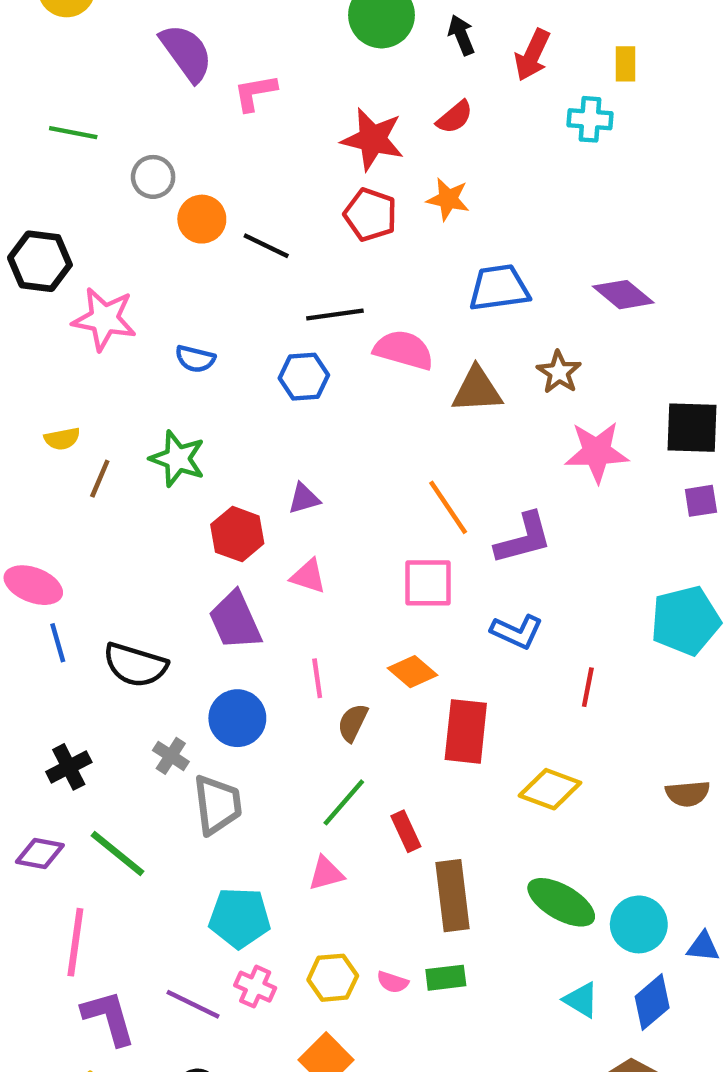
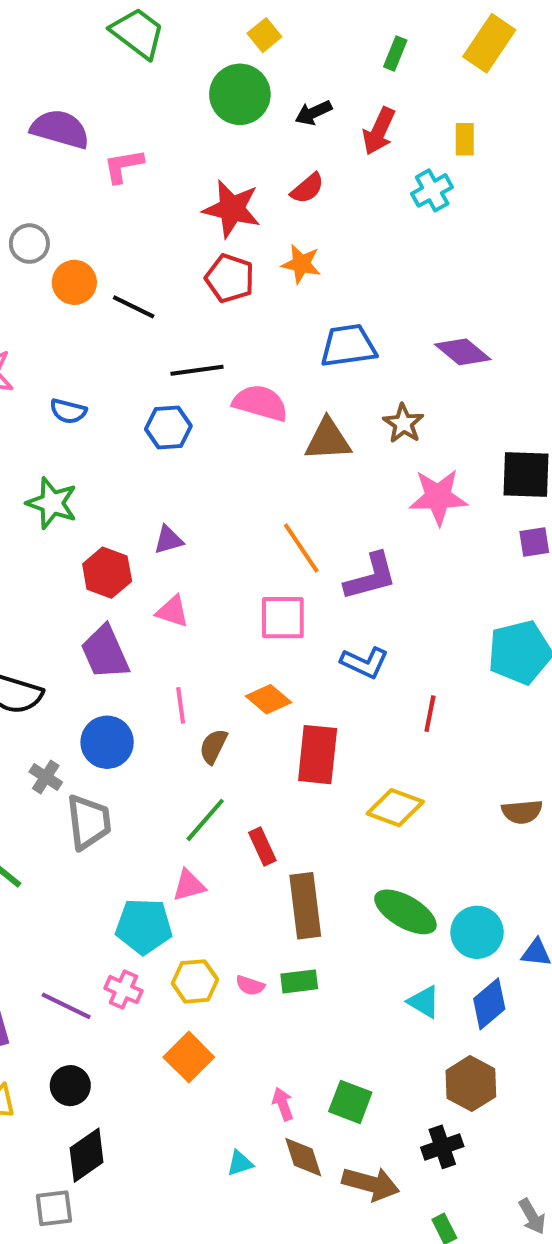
black arrow: (461, 35) -> (313, 113), turned -93
purple semicircle: (186, 53) -> (60, 129), turned -38
cyan cross: (590, 119) -> (432, 190), turned -33
cyan pentagon: (240, 918) -> (144, 926), moved

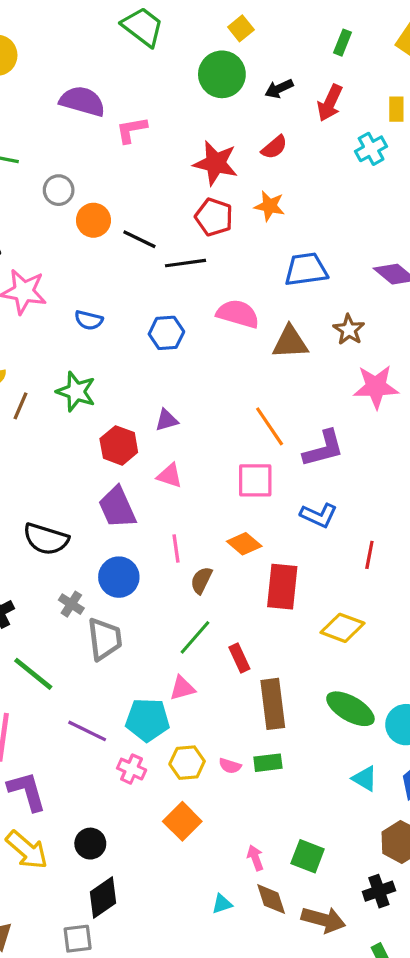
black line: (197, 370) -> (185, 263), moved
purple line: (66, 1006) -> (87, 731), moved

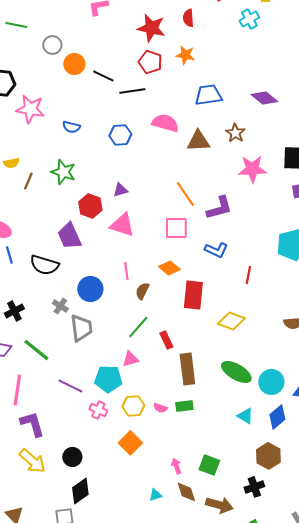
red semicircle: (274, 147) -> (188, 18), turned 126
pink triangle: (170, 476) -> (122, 225), size x1.5
purple trapezoid: (117, 507) -> (69, 236), moved

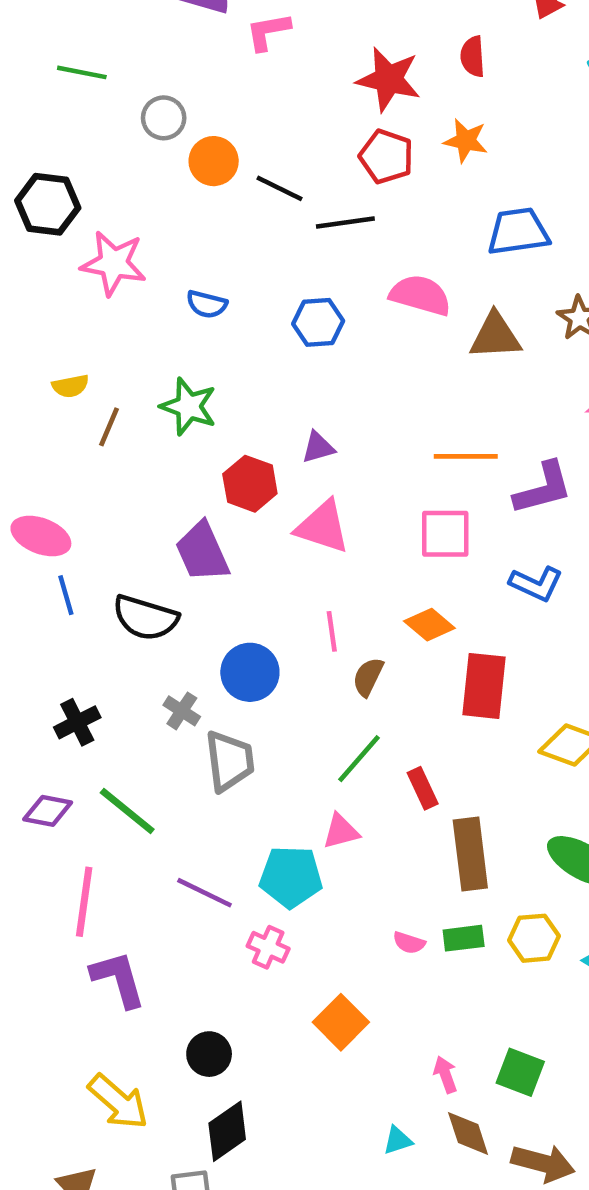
orange line: (185, 194) -> (466, 456), turned -56
yellow hexagon: (133, 406) -> (534, 938), moved
yellow arrow: (32, 461) -> (118, 1102), moved

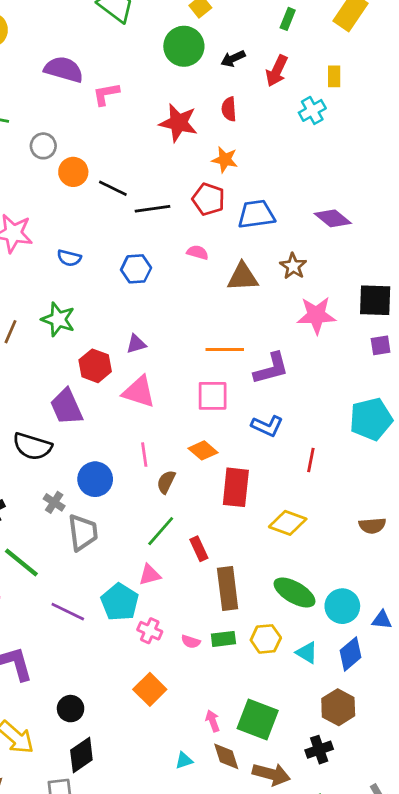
red pentagon: (386, 157) -> (208, 199), moved
pink semicircle: (420, 295) -> (198, 252), size x0.6
cyan pentagon: (291, 877) -> (120, 602), turned 30
pink cross: (268, 947) -> (150, 631), moved
green square: (520, 1072) -> (258, 720), size x1.4

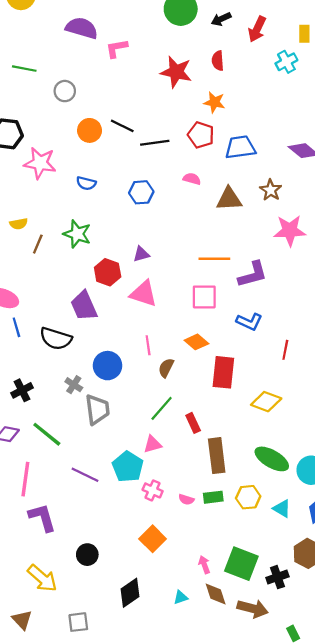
orange circle: (73, 172) -> (90, 130), moved
black cross: (319, 750) -> (277, 577), moved
black diamond: (81, 755) -> (130, 593), moved

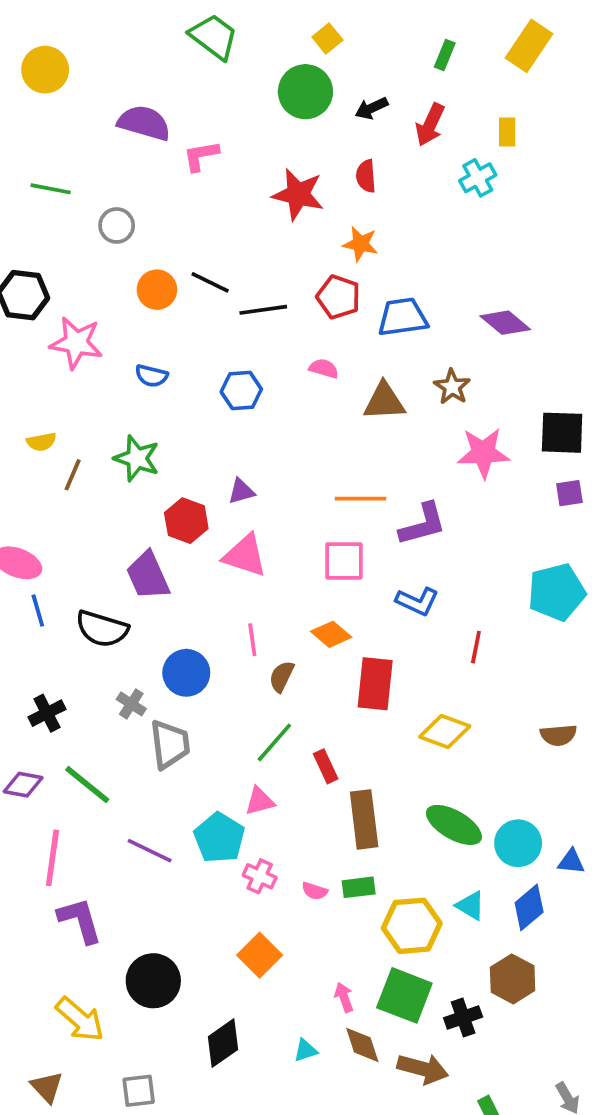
yellow hexagon: (248, 497) -> (412, 926), moved, size x1.4
black circle: (87, 555) -> (153, 981), size x1.5

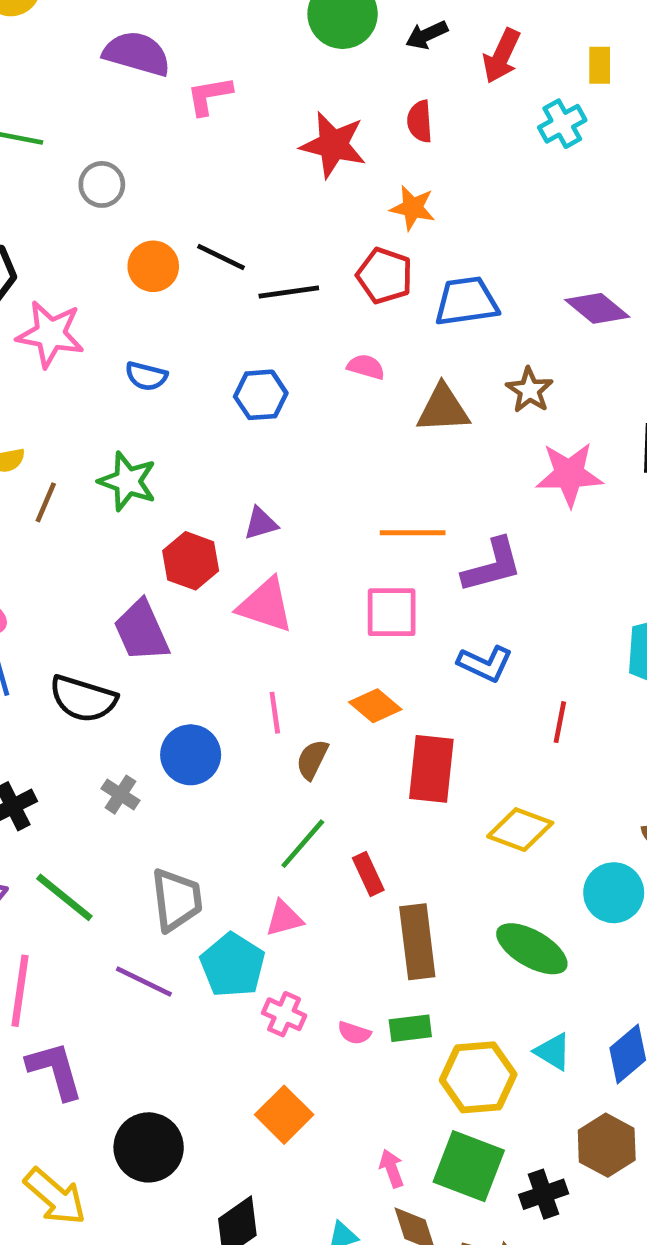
gray trapezoid: (170, 744) -> (177, 900), moved
cyan circle: (518, 843) -> (614, 893), moved

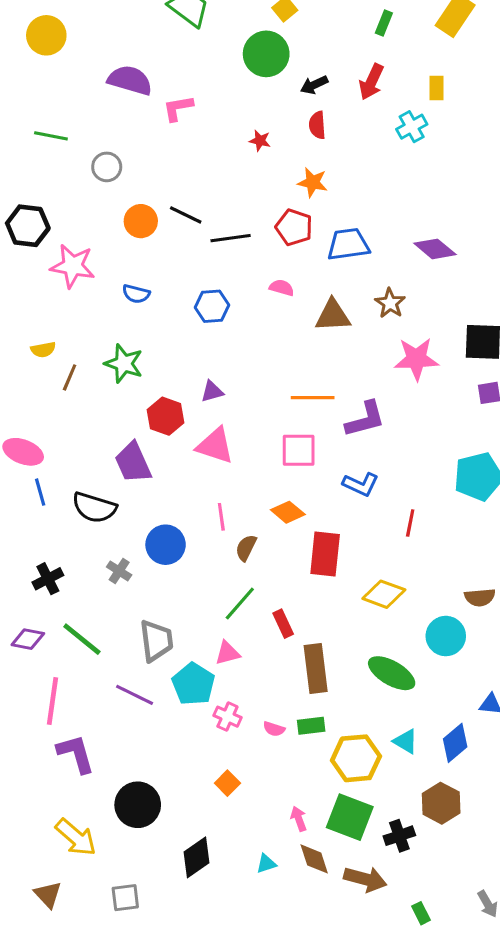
black arrow: (427, 35) -> (314, 85), moved
red star: (333, 145) -> (260, 141), size x0.5
orange square: (284, 1115) -> (227, 783), size x0.7

